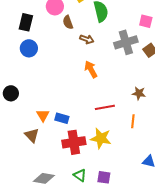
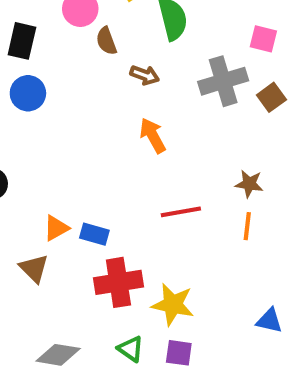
orange triangle: (43, 115) -> (56, 228), turned 32
orange line: (133, 121) -> (247, 226), moved
yellow star: (101, 138) -> (173, 305), moved

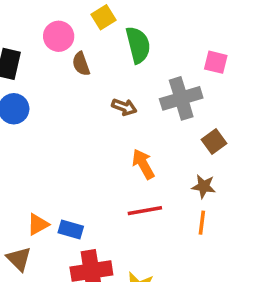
brown arrow: (145, 75) -> (124, 107), moved
brown square: (271, 97) -> (214, 142), moved
orange arrow: (153, 136) -> (143, 164), moved

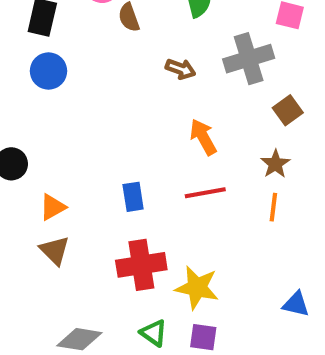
brown star: (204, 186) -> (275, 164), turned 30
orange triangle: (38, 224) -> (53, 207), moved
blue rectangle: (71, 230) -> (133, 197), moved, turned 65

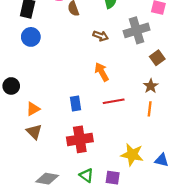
orange arrow: (203, 137) -> (102, 72), moved
yellow star: (197, 288) -> (132, 155), moved

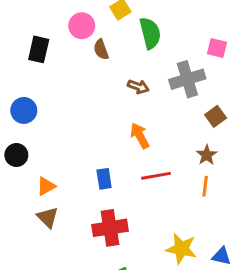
blue circle: (31, 37) -> (24, 110), moved

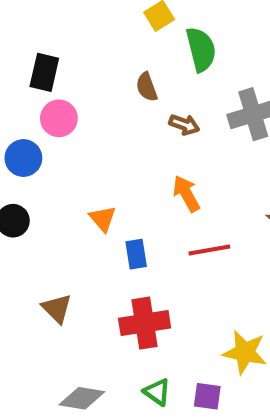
pink circle: (82, 26) -> (59, 118), moved
brown semicircle: (101, 49) -> (147, 87), moved
orange triangle: (46, 186) -> (103, 219), moved, turned -42

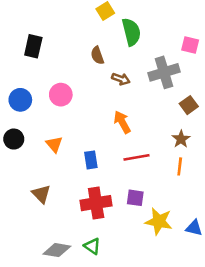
pink circle: (59, 118) -> (61, 95), moved
orange triangle: (103, 219) -> (54, 144), moved
green triangle: (157, 392) -> (92, 246), moved
purple square: (207, 396) -> (135, 198), moved

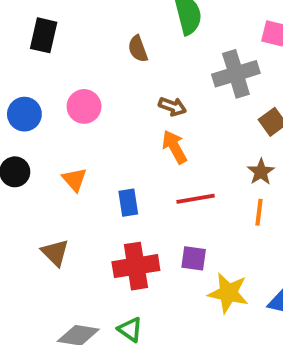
brown arrow: (121, 79) -> (172, 106), moved

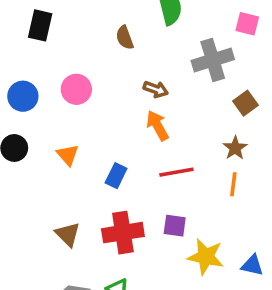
blue rectangle: (128, 203) -> (116, 176), turned 35
brown triangle: (55, 253) -> (68, 234), moved

